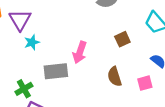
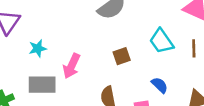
cyan star: (32, 42) -> (38, 48), moved

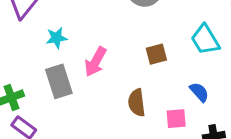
gray rectangle: (42, 85) -> (59, 81), turned 68

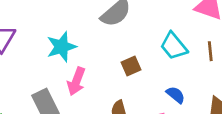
cyan star: (57, 38) -> (61, 47), moved, size x1.5

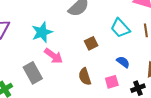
pink arrow: (76, 81) -> (54, 56), turned -72

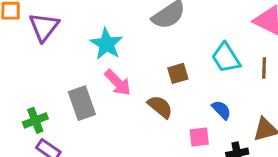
cyan star: (42, 32) -> (106, 44), turned -30
brown semicircle: (85, 77) -> (160, 107), moved, turned 138

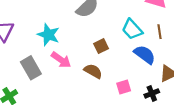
gray rectangle: (82, 103) -> (31, 68), moved
blue semicircle: (221, 110) -> (145, 55), moved, size x1.5

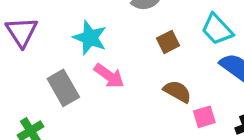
brown square: (101, 46) -> (168, 42), moved
brown semicircle: (93, 71) -> (177, 91), moved

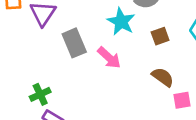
cyan star: (90, 38) -> (121, 22), moved
gray rectangle: (63, 88) -> (74, 43), moved

